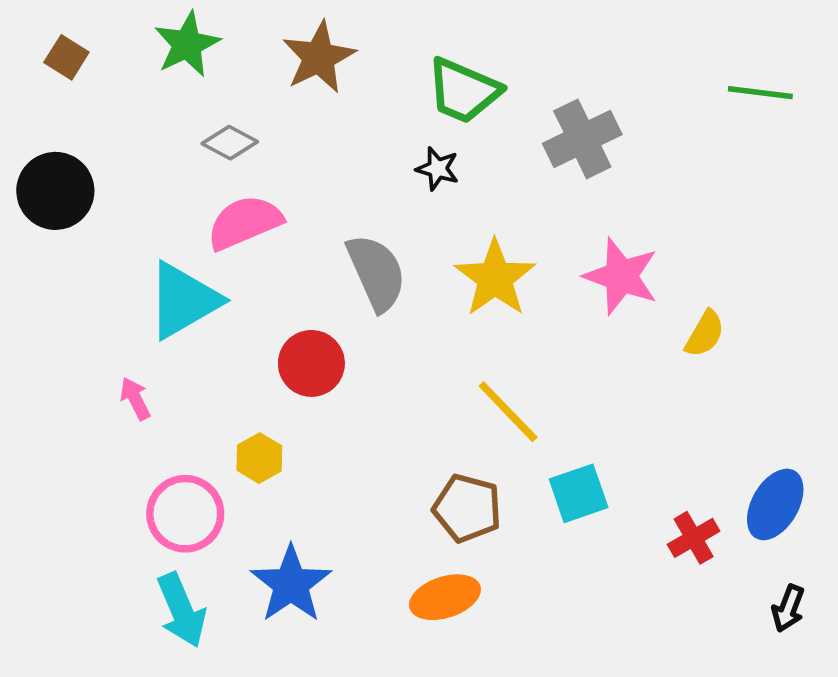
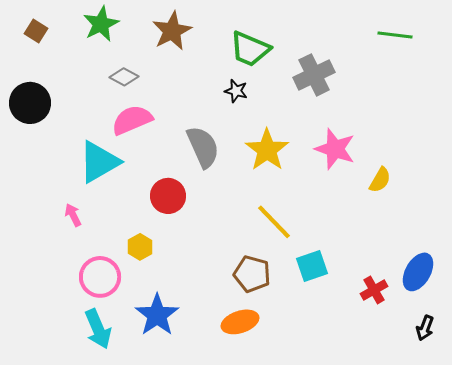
green line: (760, 93) -> (395, 35), moved

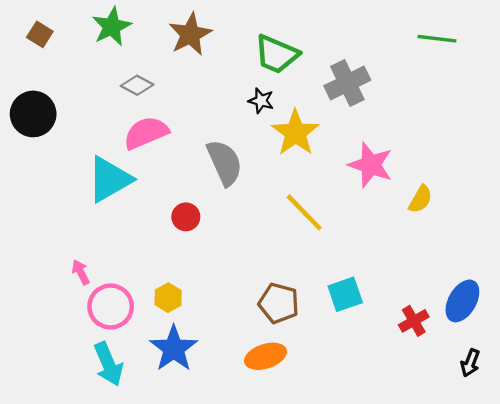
yellow star: (267, 150) -> (295, 133), moved
red circle: (168, 196) -> (186, 217), size x0.7
pink arrow: (73, 215) -> (81, 272), moved
yellow line: (274, 222) -> (304, 212), moved
yellow hexagon: (140, 247) -> (168, 298), moved

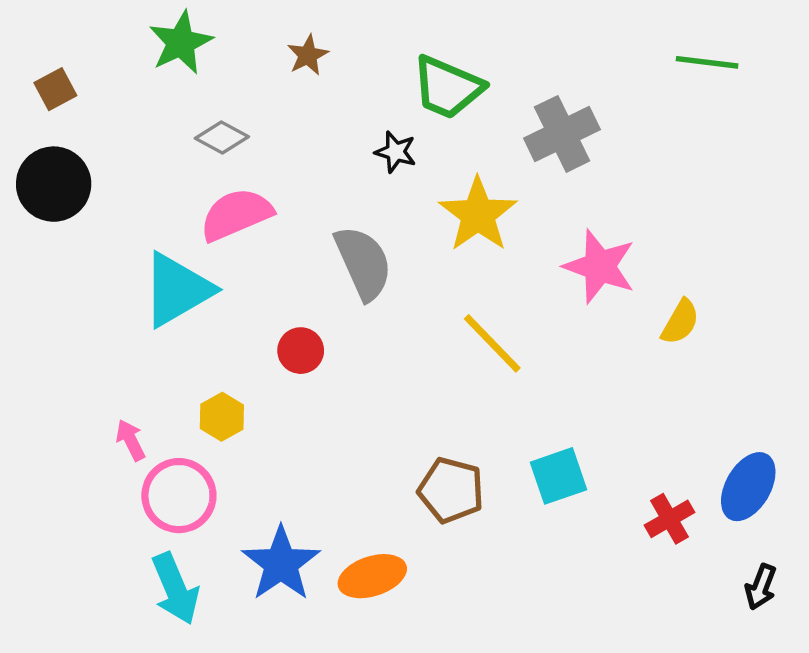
brown square: (40, 34) -> (55, 89), moved, turned 30
brown star: (190, 34) -> (308, 55), size x0.6
black star: (261, 101) -> (396, 152), moved
yellow hexagon: (168, 298) -> (222, 417), moved
orange ellipse: (265, 356) -> (372, 576), moved

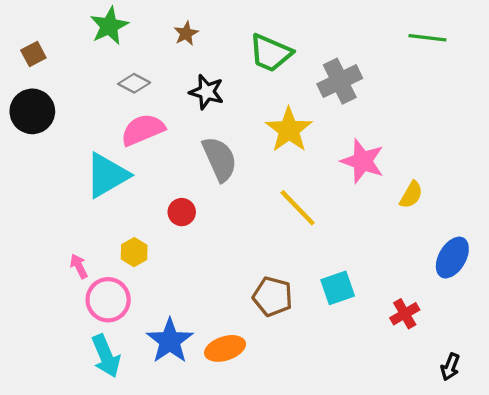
black star: (396, 152) -> (207, 92), moved, size x1.4
blue ellipse: (748, 487) -> (452, 258), moved
black arrow: (761, 587) -> (450, 367), moved

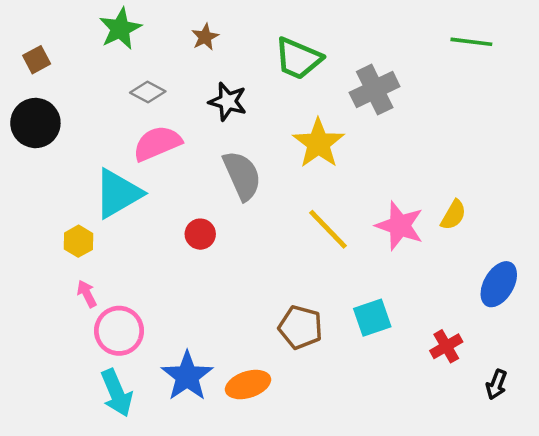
pink star: (362, 161) -> (400, 226), moved
yellow hexagon: (134, 252) -> (78, 241), moved
black arrow: (450, 367) -> (496, 385), moved

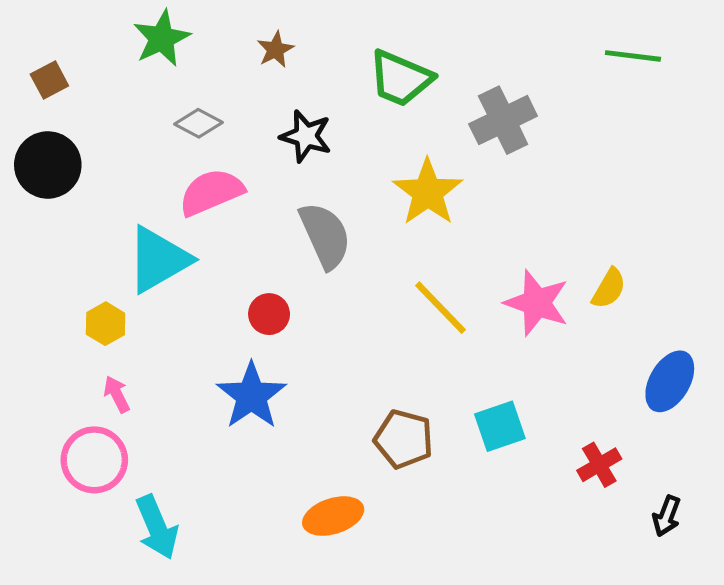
pink circle: (119, 331) -> (94, 460), moved
blue star: (187, 376) -> (251, 396), moved

